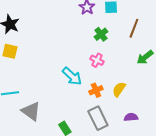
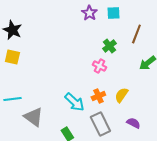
green cross: (101, 34) -> (109, 46), moved
cyan arrow: (72, 76) -> (74, 102), moved
purple semicircle: (131, 117) -> (133, 123), turned 32

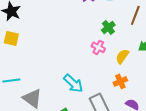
yellow semicircle: (121, 95) -> (122, 56), moved
orange cross: (98, 96) -> (120, 81), moved

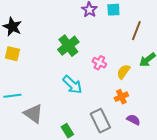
green cross: (108, 27) -> (68, 46), moved, size x1.5
cyan arrow: (73, 83) -> (72, 85), moved

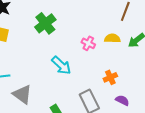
green cross: (68, 46) -> (45, 23), moved
yellow semicircle: (123, 72) -> (112, 38), moved, turned 56

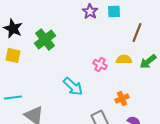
green cross: (45, 23) -> (45, 39), moved

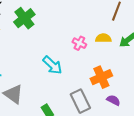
orange cross: (122, 98) -> (101, 77), size x1.5

